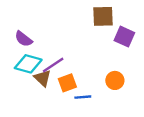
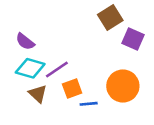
brown square: (103, 16) -> (110, 17), turned -30
brown triangle: (42, 78) -> (38, 94), moved
orange circle: (115, 80) -> (123, 86), size x1.6

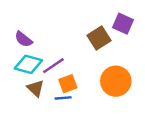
brown square: (110, 17) -> (99, 38), moved
purple square: (133, 39) -> (123, 24), moved
blue line: (89, 104) -> (63, 98), moved

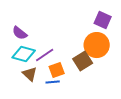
brown square: (99, 38) -> (83, 61), moved
orange circle: (116, 81) -> (97, 45), moved

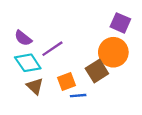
cyan diamond: (24, 54) -> (28, 63), turned 40
purple line: (45, 55) -> (52, 49), moved
blue line: (53, 82) -> (78, 96), moved

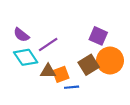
purple square: (120, 23) -> (98, 36), moved
orange circle: (113, 52) -> (110, 61), moved
brown triangle: (35, 86) -> (48, 71), moved, turned -42

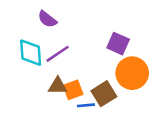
purple semicircle: (21, 35) -> (47, 19), moved
cyan diamond: (26, 57) -> (31, 53), moved, turned 30
brown square: (89, 65) -> (104, 94), moved

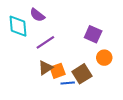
cyan diamond: (31, 53) -> (18, 26), moved
orange circle: (132, 73) -> (104, 58), size x0.6
brown triangle: (58, 86) -> (45, 68), turned -35

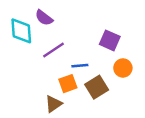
brown triangle: (45, 68) -> (54, 104), moved
blue line: (68, 83) -> (80, 66), moved

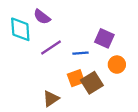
blue line: (80, 66) -> (81, 53), moved
orange square: (68, 84) -> (76, 78), moved

